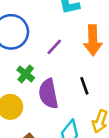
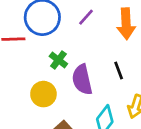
purple line: (54, 47) -> (86, 17), moved

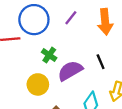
purple semicircle: (82, 80) -> (70, 71), turned 75

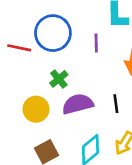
purple line: (71, 18) -> (96, 43), turned -56

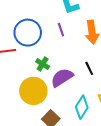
yellow circle: (36, 109) -> (33, 91), size x1.4

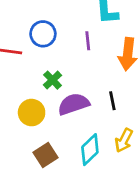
blue circle: (28, 33) -> (43, 34), size x0.7
yellow circle: (33, 91) -> (32, 113), size x0.7

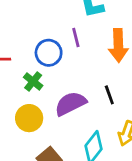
blue circle: (43, 34) -> (49, 53), moved
green cross: (52, 80) -> (33, 81), moved

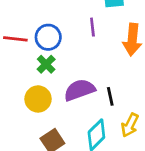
blue circle: (49, 53) -> (48, 37), moved
black line: (109, 95) -> (110, 96), moved

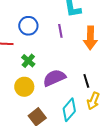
blue circle: (48, 37) -> (28, 26), moved
black line: (110, 96) -> (86, 81), moved

